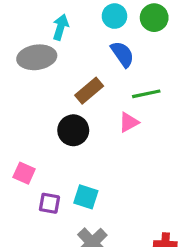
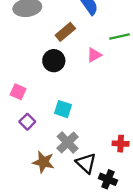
green line: (146, 94) -> (119, 36), moved
purple square: (49, 203) -> (27, 122), moved, turned 35

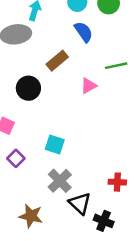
black circle: (54, 61) -> (28, 88), moved
brown star: (43, 162) -> (31, 216), moved

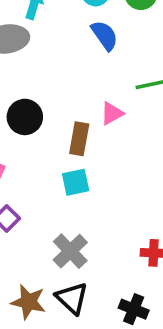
brown rectangle: (57, 61) -> (79, 139), moved, turned -40
cyan square: (55, 145) -> (76, 182), moved, turned -30
black triangle: (80, 203) -> (72, 298), moved

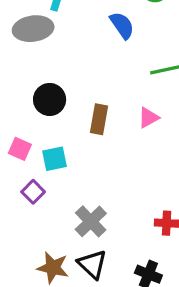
pink triangle: (112, 113) -> (148, 118), moved
cyan square: (76, 182) -> (54, 159), moved

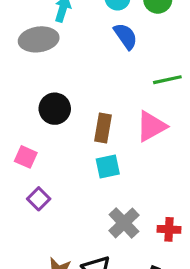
pink triangle: (148, 118) -> (151, 126), size x1.5
cyan square: (54, 159) -> (108, 167), moved
gray cross: (91, 221) -> (124, 223), moved

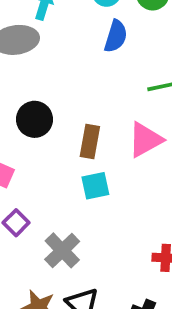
blue semicircle: (126, 36) -> (116, 36), turned 52
gray cross: (124, 223) -> (62, 250), moved

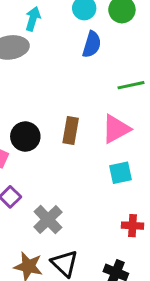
black circle: (34, 119) -> (25, 137), moved
cyan square: (95, 186) -> (120, 173), moved

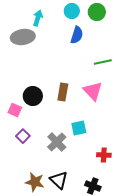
pink triangle: (116, 129) -> (93, 91), turned -45
cyan square: (120, 173) -> (79, 128), moved
gray cross: (48, 220) -> (57, 142), moved

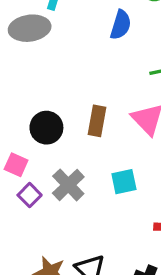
pink square: (15, 110) -> (16, 165), moved
gray cross: (57, 142) -> (68, 185), moved

